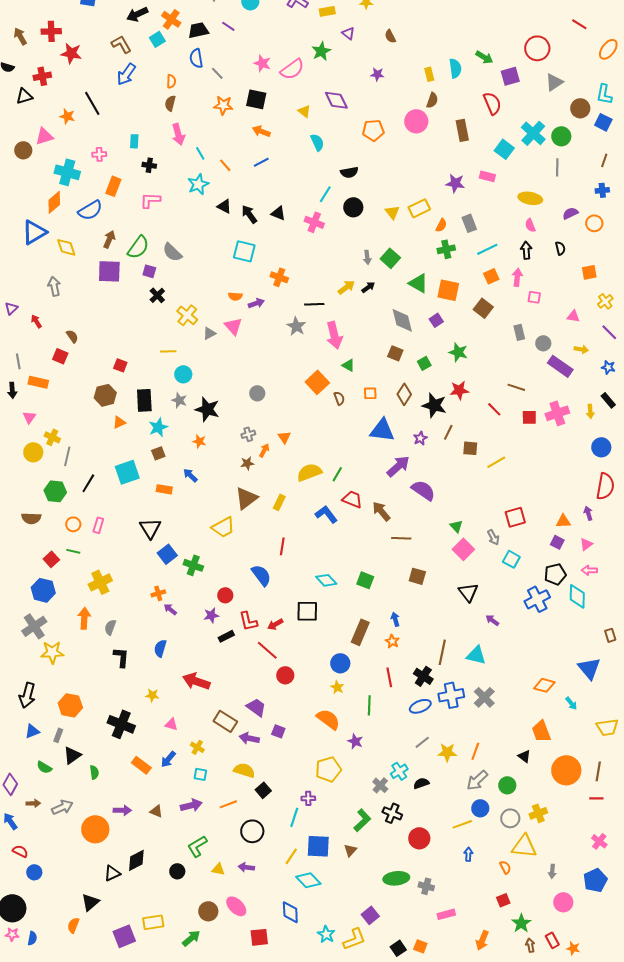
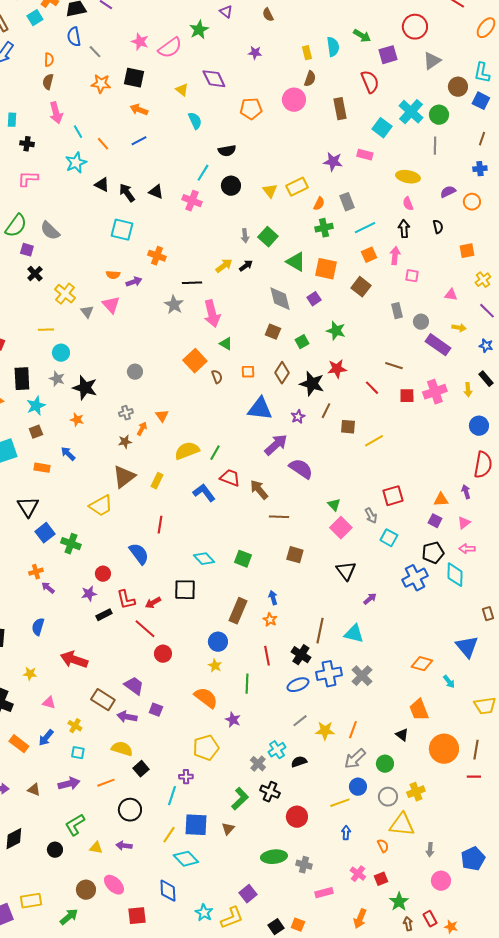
gray triangle: (209, 333) -> (87, 312), turned -40
purple arrow: (492, 620) -> (370, 599), turned 104
pink cross: (599, 841) -> (358, 874), moved

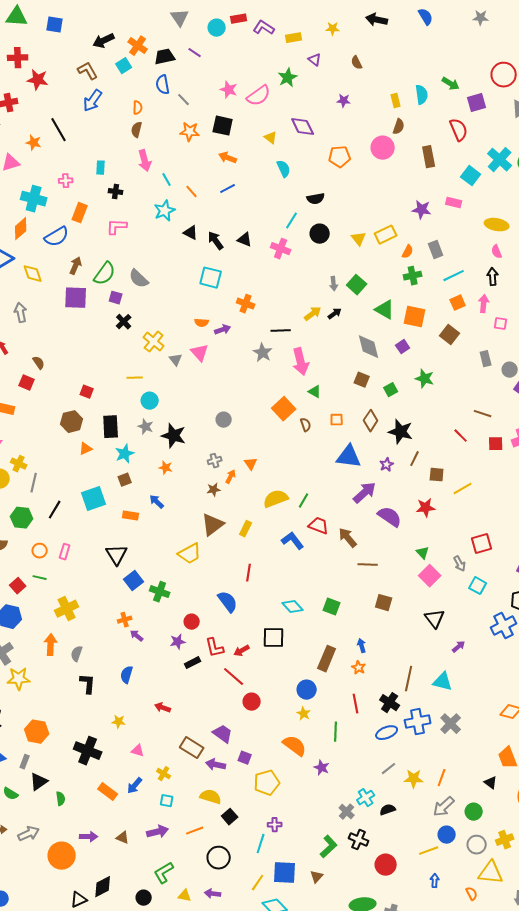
red star: (337, 369) -> (426, 508), moved
red arrow: (74, 660) -> (163, 708), size x0.6
yellow pentagon: (206, 748) -> (267, 783), moved

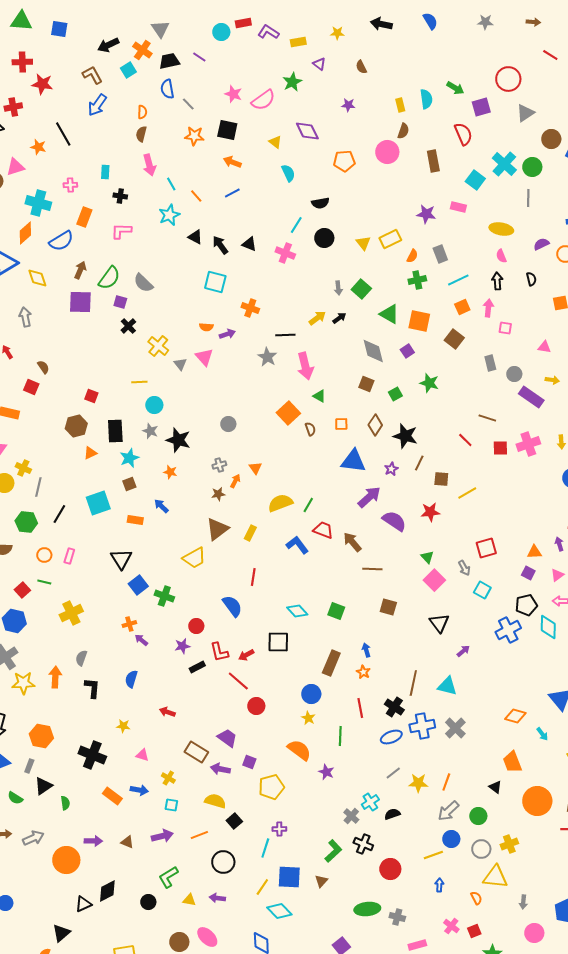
gray triangle: (180, 18) -> (160, 29), moved
orange arrow: (51, 645) -> (55, 677), moved
blue arrow: (135, 786) -> (139, 790), turned -120

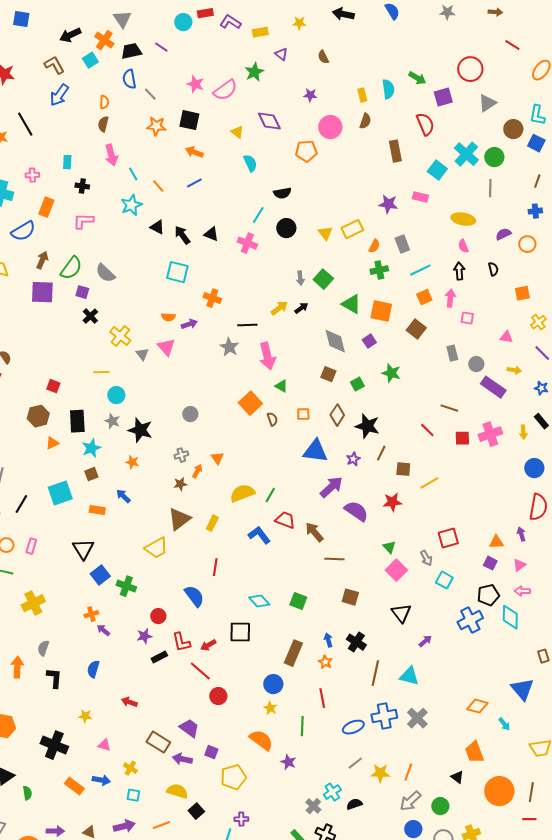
pink circle: (387, 152) -> (330, 127), moved
black cross: (394, 707) -> (356, 642), moved

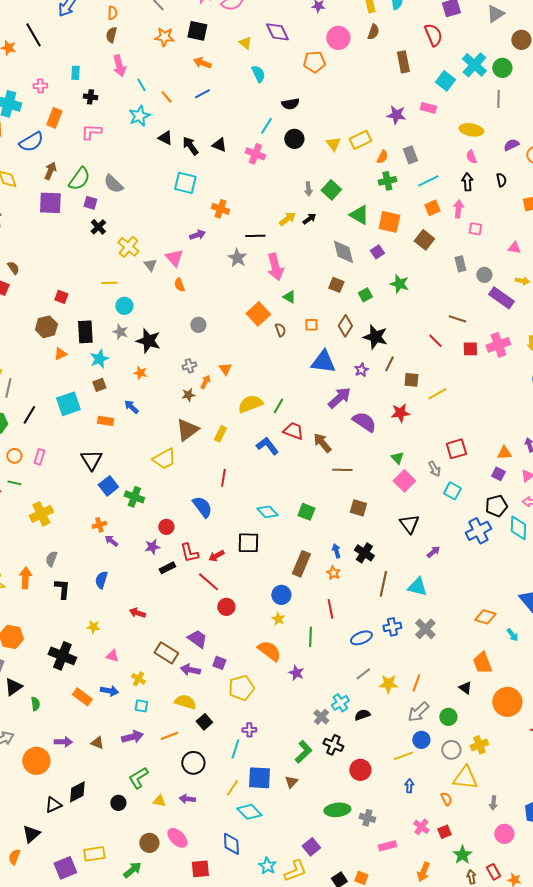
orange semicircle: (168, 317) -> (179, 285), moved, turned 64
blue cross: (384, 716) -> (392, 627), size x0.7

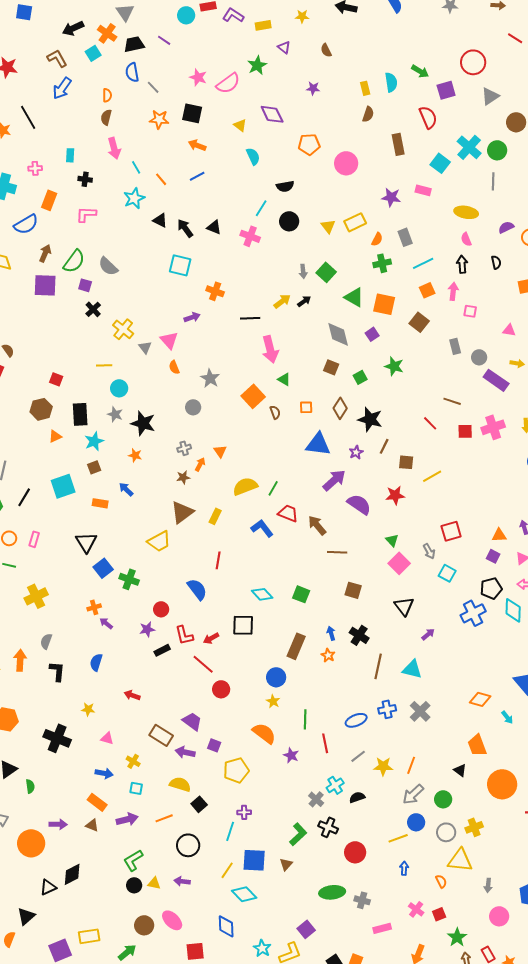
pink circle: (338, 38) -> (346, 163), moved
gray star: (237, 258) -> (210, 378), moved
red line: (330, 609) -> (325, 743), moved
orange rectangle: (82, 697) -> (97, 802), moved
black circle: (118, 803) -> (134, 885), moved

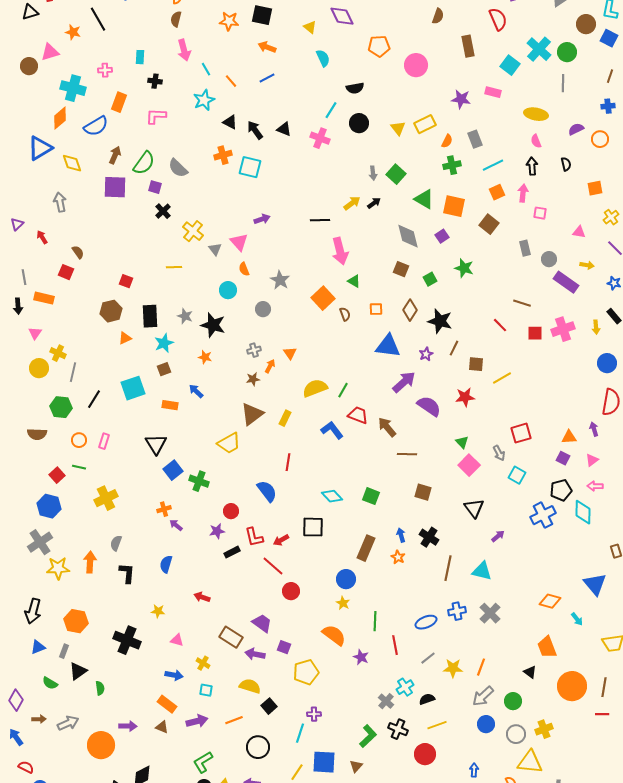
orange cross: (215, 291) -> (223, 155), moved, turned -36
cyan circle: (119, 388) -> (228, 290), moved
yellow line: (398, 838) -> (437, 725), moved

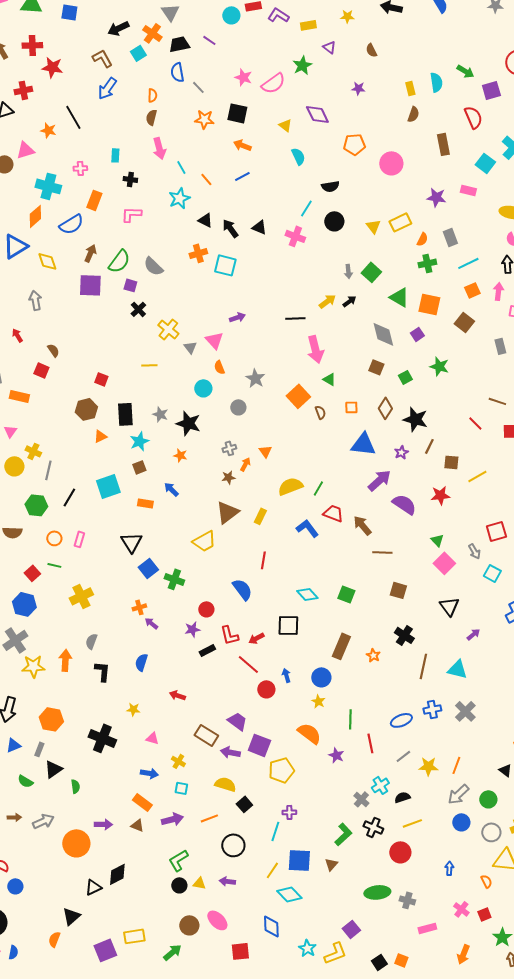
blue arrow: (401, 535) -> (286, 675), moved
purple square: (284, 647) -> (259, 745), size x1.6

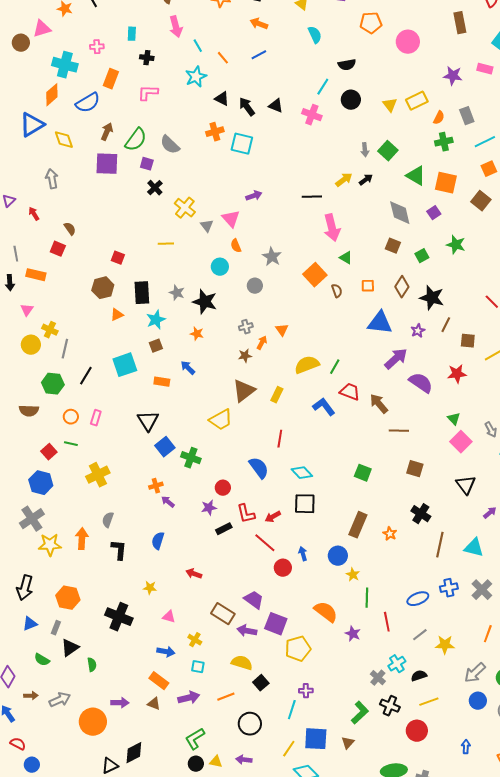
cyan diamond: (307, 594) -> (302, 473), moved
yellow star: (318, 701) -> (353, 575), moved
orange line: (456, 765) -> (488, 634), moved

